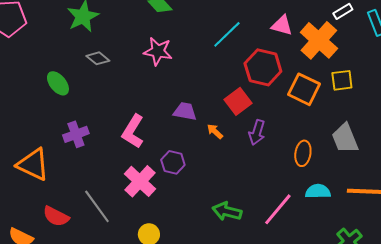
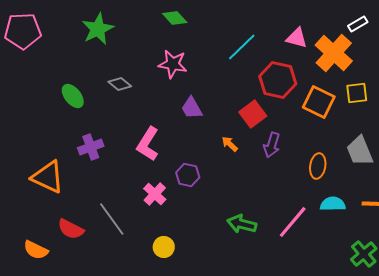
gray diamond: (98, 58) -> (120, 84), moved
purple trapezoid: (185, 111) -> (192, 108), moved, turned -130
pink cross: (140, 181) -> (155, 194), size x0.7

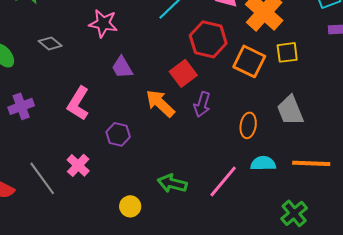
orange arrow: (230, 144) -> (160, 103), size x1.8
pink cross: (155, 194) -> (78, 165), moved
yellow circle: (164, 247) -> (130, 206), moved

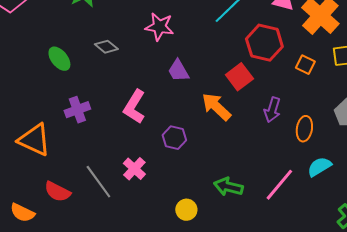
orange square: (249, 61) -> (305, 65), size x0.6
purple arrow: (202, 104) -> (272, 110), moved
cyan semicircle: (263, 163) -> (319, 167), turned -30

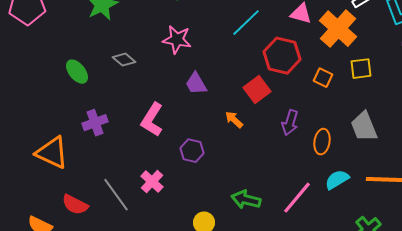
orange arrow: (216, 107) -> (234, 120), size x0.6

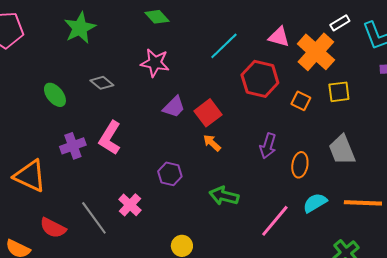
purple trapezoid: (196, 84) -> (174, 107), turned -105
red square: (257, 90) -> (208, 113), moved
pink L-shape: (152, 120) -> (110, 138), moved
green arrow: (246, 200) -> (224, 196), moved

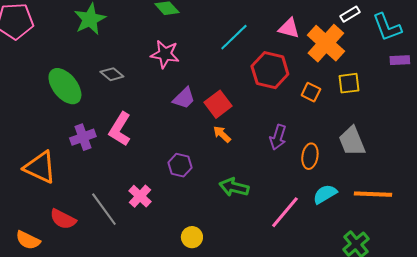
green ellipse: (55, 95) -> (65, 86), size x1.5

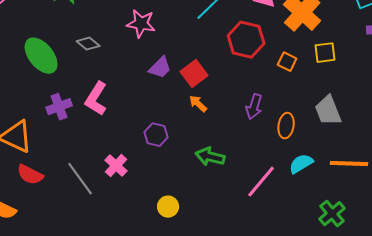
red semicircle: (63, 219) -> (30, 175), moved

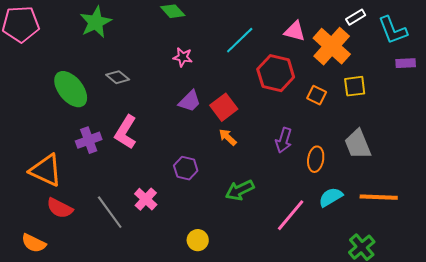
pink star: (141, 24) -> (183, 57), moved, size x0.7
green arrow: (210, 157) -> (240, 190), turned -40

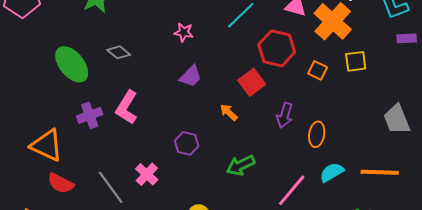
red square: (224, 107) -> (252, 82), moved
gray trapezoid: (358, 144) -> (397, 119), moved

